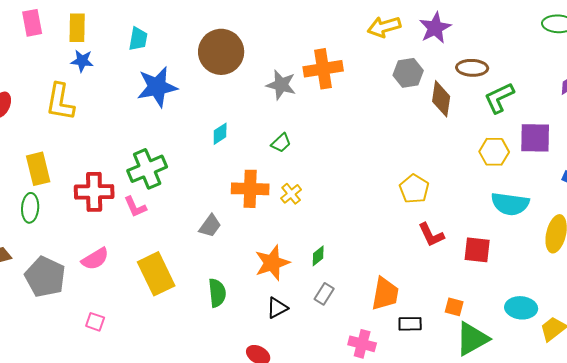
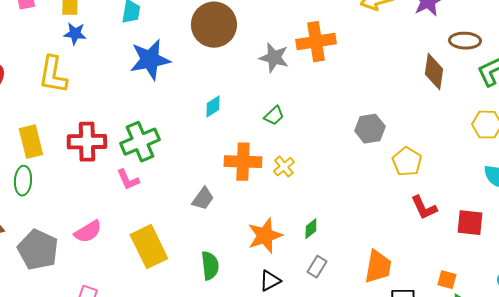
gray hexagon: (408, 73) -> (370, 129), moved
red cross: (94, 192) -> (87, 142), moved

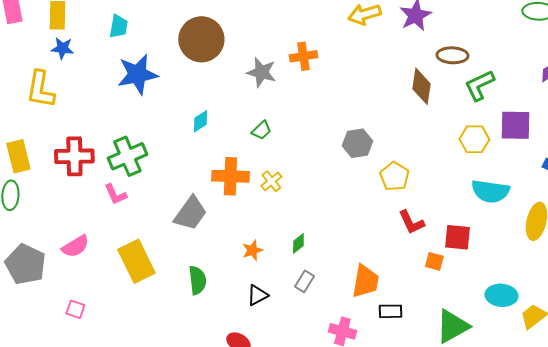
orange cross: (316, 42) -> (303, 56), size x0.7
gray trapezoid: (203, 199) -> (190, 213), size x1.5
orange star: (265, 236) -> (252, 250), size x0.6
orange square: (447, 280) -> (434, 261), moved

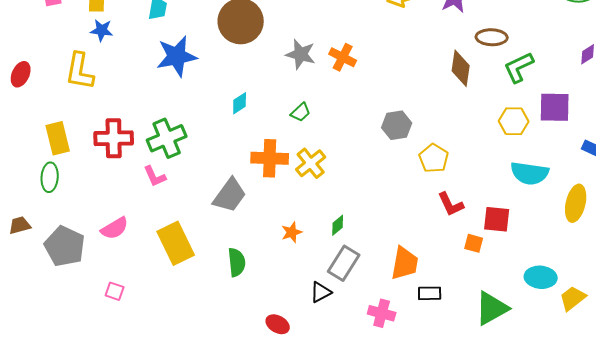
orange cross: (303, 56) -> (343, 57), moved, turned 36
yellow cross: (271, 181) -> (311, 163), size x1.4
gray rectangle: (304, 281) -> (344, 263), size x1.6
black triangle: (257, 295) -> (321, 292), moved

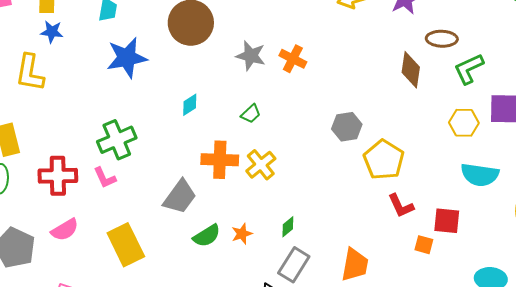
red cross: (114, 138) -> (58, 176), moved
yellow pentagon: (434, 158) -> (384, 160), size x1.4
green semicircle: (237, 262) -> (207, 236), moved, turned 64

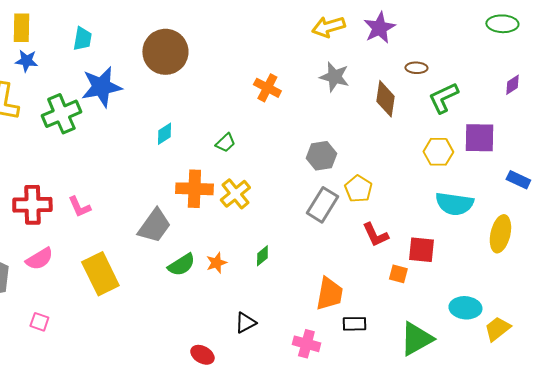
brown ellipse: (442, 39) -> (416, 68), size x0.7
gray star: (251, 56) -> (334, 77), moved
green cross: (117, 140) -> (61, 114), moved
yellow pentagon: (384, 160) -> (358, 189), size x0.7
gray rectangle: (294, 265) -> (322, 205), moved

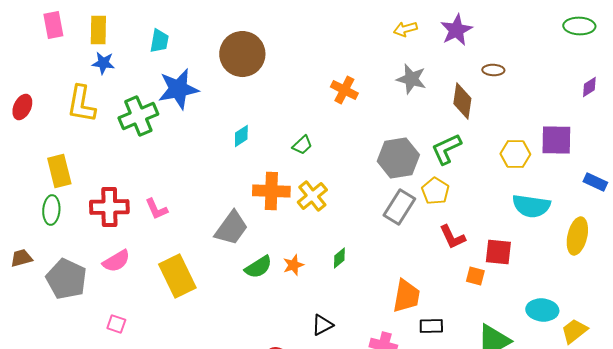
yellow arrow: (328, 27) -> (405, 29), size x0.7
green L-shape: (443, 98) -> (446, 149), moved
gray hexagon: (321, 156) -> (398, 158), size x1.4

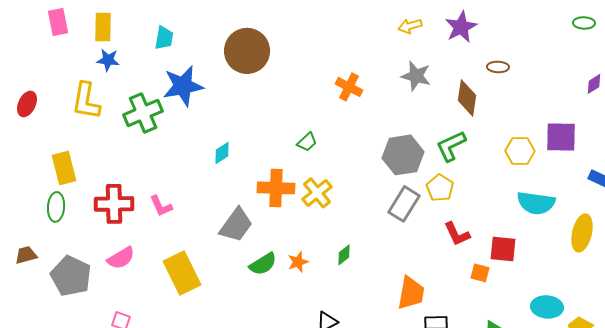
green ellipse: (579, 26) -> (584, 23), size x0.7
cyan diamond: (241, 136) -> (222, 153), moved

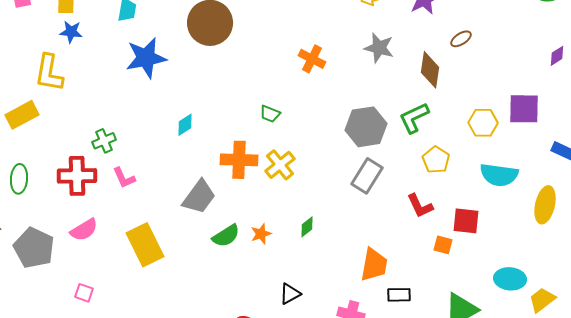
brown ellipse: (498, 67) -> (461, 39), turned -35
green cross: (143, 113) -> (104, 141), moved, size x0.6
green trapezoid: (307, 142) -> (270, 114), turned 65
yellow rectangle: (64, 168) -> (22, 115), moved, turned 76
yellow pentagon: (440, 188) -> (436, 160), moved

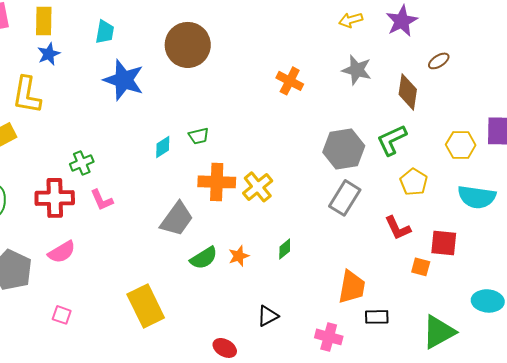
blue star: (71, 32) -> (49, 54), turned -30
blue star: (146, 58) -> (124, 80), turned 30
green trapezoid: (270, 114) -> (199, 136), moved, turned -35
yellow rectangle: (145, 245) -> (146, 306), moved

